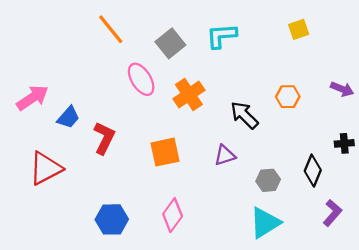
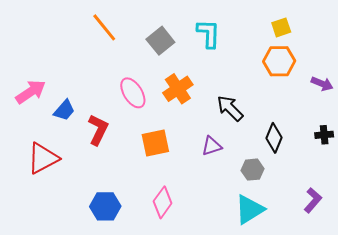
cyan L-shape: (222, 36) -> (209, 34), turned 96
pink ellipse: (141, 79) -> (133, 93), moved
orange hexagon: (288, 97) -> (279, 61), moved, size x1.4
black diamond: (313, 171) -> (274, 138), moved

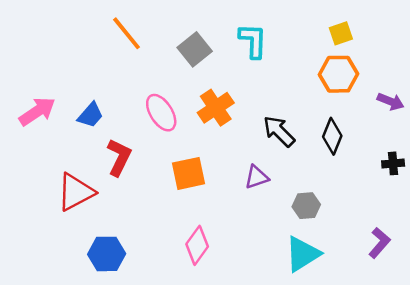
blue trapezoid: (64, 110) -> (91, 115), moved
black diamond: (274, 138) -> (332, 136), moved
red triangle: (43, 158) -> (76, 192), moved
blue hexagon: (105, 206) -> (107, 254), moved

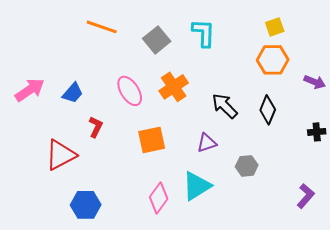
orange line: (126, 33) -> (102, 27), turned -32
red L-shape: (119, 157) -> (96, 127), size x0.7
cyan triangle: (303, 254) -> (197, 186), moved

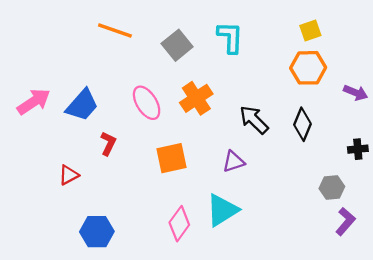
blue trapezoid: (73, 93) -> (82, 105), size x1.4
red triangle: (61, 155) -> (69, 175), size x0.6
gray hexagon: (247, 166) -> (332, 188), moved

